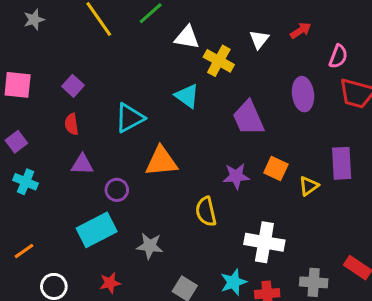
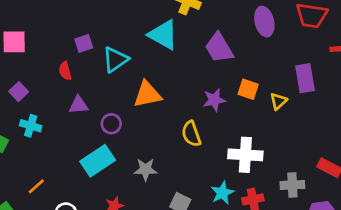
purple square: (73, 86) -> (84, 43), moved, turned 36
cyan triangle: (187, 96) -> (163, 35), size x1.4

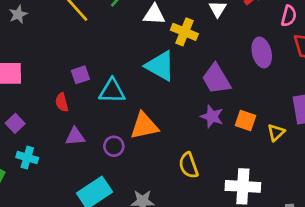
cyan triangle: (115, 60) -> (112, 91), turned 36
purple star: (214, 100) -> (212, 116), moved, turned 30
purple circle: (111, 124) -> (114, 146), moved

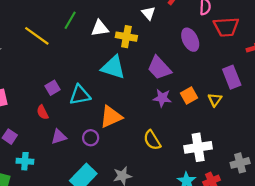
orange square: (245, 121) -> (189, 95), turned -35

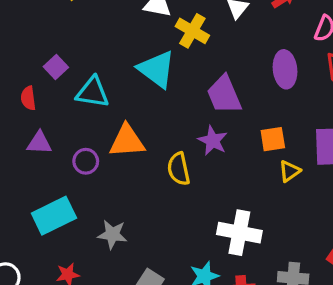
purple square: (52, 88) -> (56, 67), turned -32
orange square: (189, 95) -> (273, 139), moved
yellow semicircle: (152, 140) -> (179, 169), moved

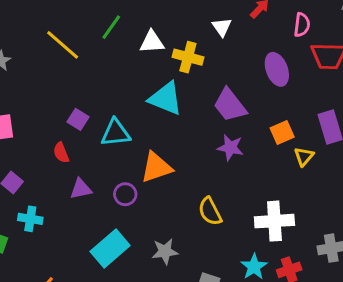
yellow semicircle: (179, 169) -> (210, 211), moved

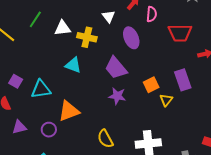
pink semicircle: (302, 25) -> (152, 14), moved
purple ellipse: (277, 69) -> (131, 38), moved
cyan triangle: (166, 98) -> (73, 65), size x0.7

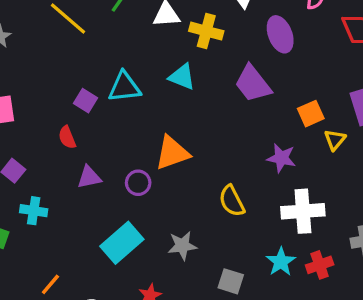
cyan triangle: (41, 89) -> (124, 87), moved
purple star: (117, 96) -> (281, 158), moved

